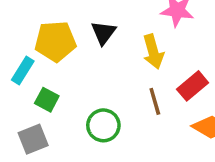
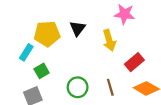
green square: (47, 100) -> (42, 71), turned 32
brown line: (155, 101) -> (110, 87), moved

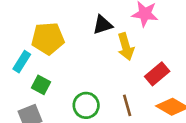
black triangle: (78, 28) -> (102, 25), moved, turned 35
green square: (42, 71) -> (41, 85), turned -32

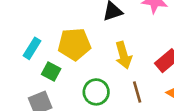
yellow pentagon: (48, 38) -> (74, 44), moved
yellow arrow: (126, 47) -> (123, 55), moved

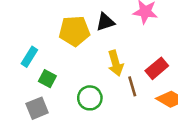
yellow pentagon: (74, 44) -> (74, 31), moved
brown line: (137, 92) -> (132, 86), moved

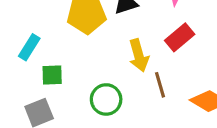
red rectangle: (157, 68) -> (180, 37), moved
green square: (47, 79) -> (52, 75), turned -30

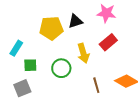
brown line: (160, 85) -> (96, 85), moved
green circle: (106, 99) -> (61, 68), moved

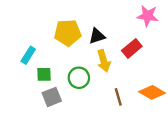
pink star: (106, 13) -> (148, 16), moved
black triangle: (75, 21) -> (97, 36), moved
gray square: (22, 88) -> (52, 97), moved

